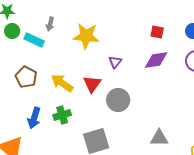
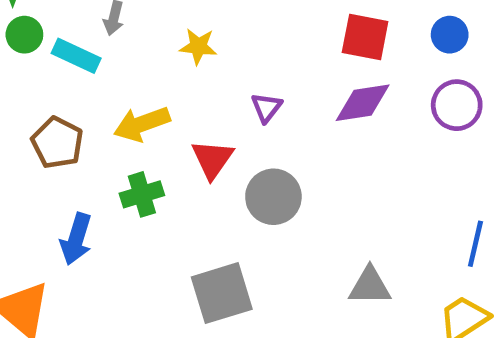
red square: (157, 32) -> (365, 37), size x1.5
yellow star: (86, 36) -> (198, 46), size x0.6
yellow arrow: (62, 83) -> (142, 124), moved, turned -55
green cross: (62, 115) -> (142, 194), moved

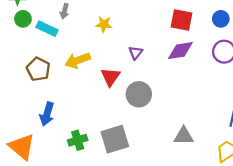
green cross: (142, 194) -> (78, 140), moved

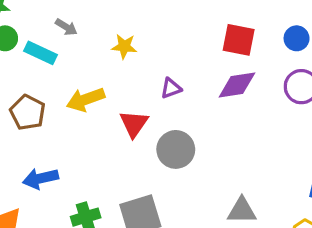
gray arrow: (64, 11) -> (66, 27), turned -72
purple triangle: (136, 53) -> (171, 88), turned 32
blue arrow: (47, 114) -> (40, 178), turned 60

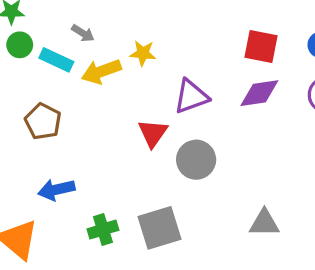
purple triangle: (171, 88) -> (191, 96), size x1.6
yellow arrow: (86, 100) -> (101, 71), moved

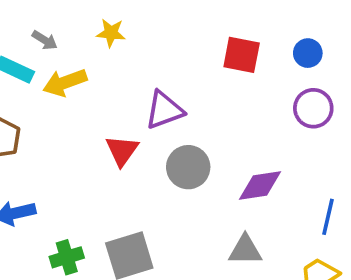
yellow star: (143, 53) -> (111, 33), moved
purple diamond: (259, 93) -> (260, 186), moved
gray circle: (196, 160) -> (188, 167), moved

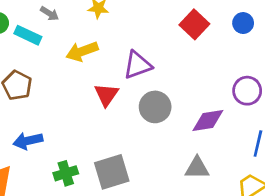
red square: (242, 55) -> (194, 24), turned 32
yellow arrow: (65, 82) -> (82, 51), moved
purple circle: (313, 108) -> (247, 91), moved

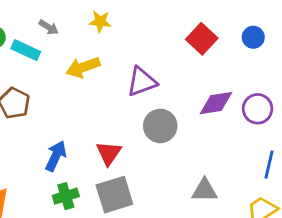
red triangle: (106, 95) -> (109, 153), moved
purple diamond: (208, 120) -> (216, 103), moved
blue arrow: (28, 141) -> (56, 156), moved, turned 128

